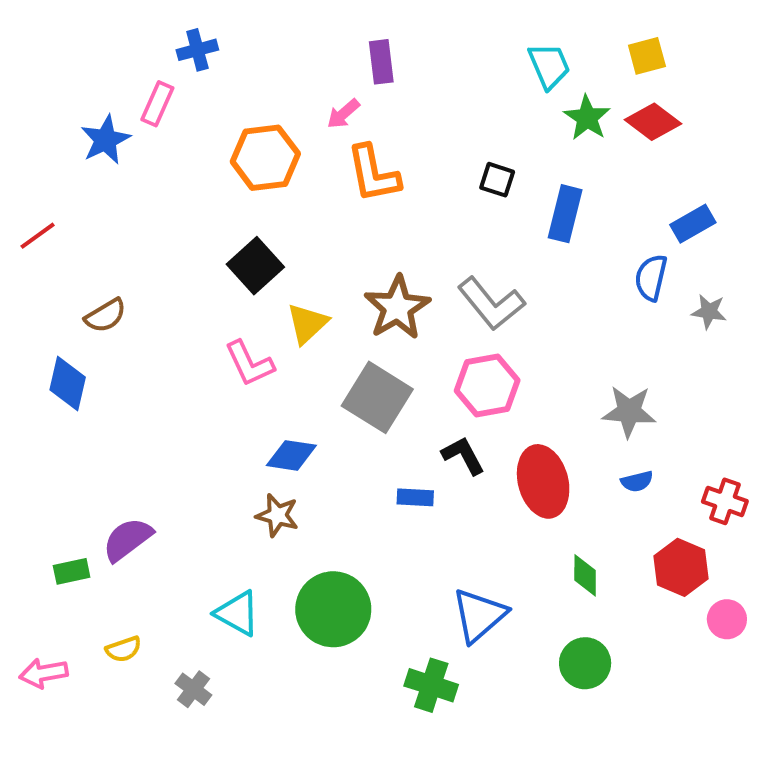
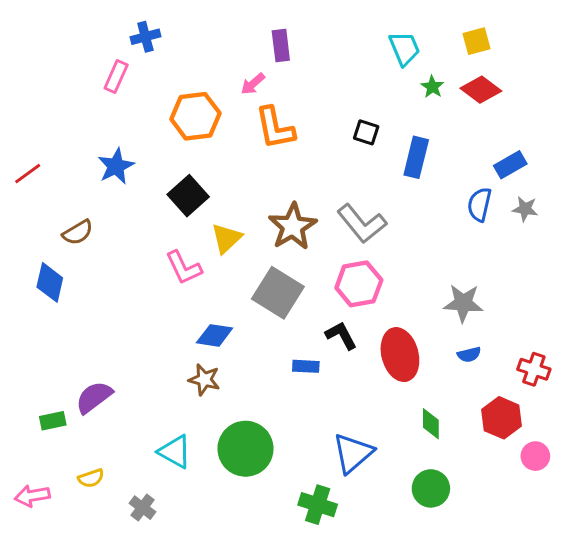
green star: (587, 118) -> (432, 87), size x0.7
blue star: (106, 140) -> (116, 166), moved
gray star: (709, 312) -> (525, 209), moved

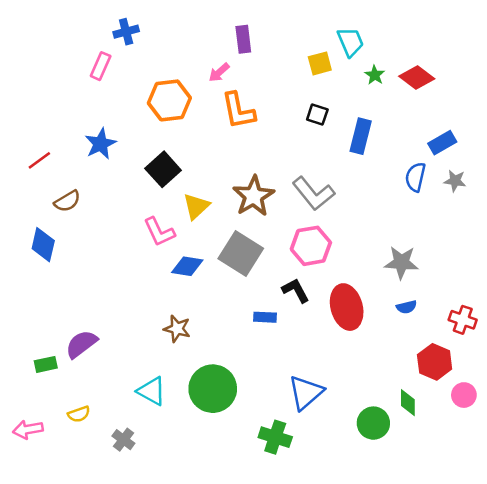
yellow square: (477, 41) -> (320, 63), moved
red line: (28, 174) -> (39, 160), moved
blue diamond: (215, 335) -> (187, 266), moved
green diamond: (431, 424) -> (408, 403), moved

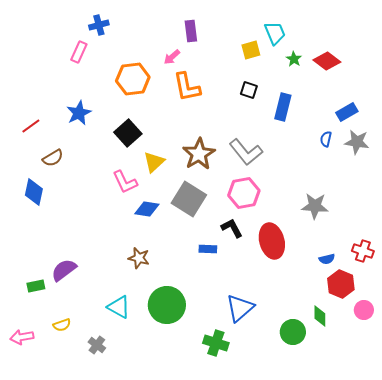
blue semicircle: (415, 177) -> (326, 139), size x0.7
gray star: (455, 181) -> (357, 142), size x1.4
blue semicircle: (407, 307) -> (327, 259), moved

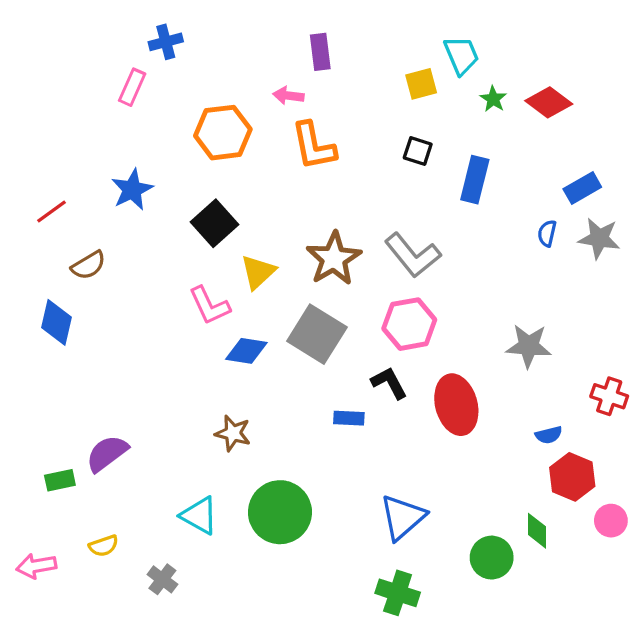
pink arrow: (172, 57) -> (288, 96), turned 48
red cross: (363, 251) -> (609, 396), moved
green cross: (216, 343) -> (398, 593), moved

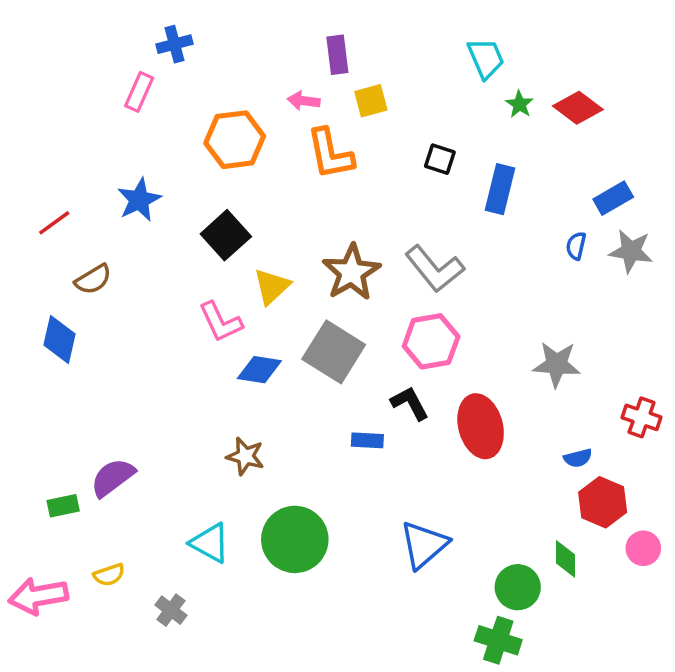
yellow square: (421, 84) -> (371, 101), moved
pink arrow: (36, 566) -> (38, 596), size x1.4
green cross: (398, 593) -> (498, 640), moved

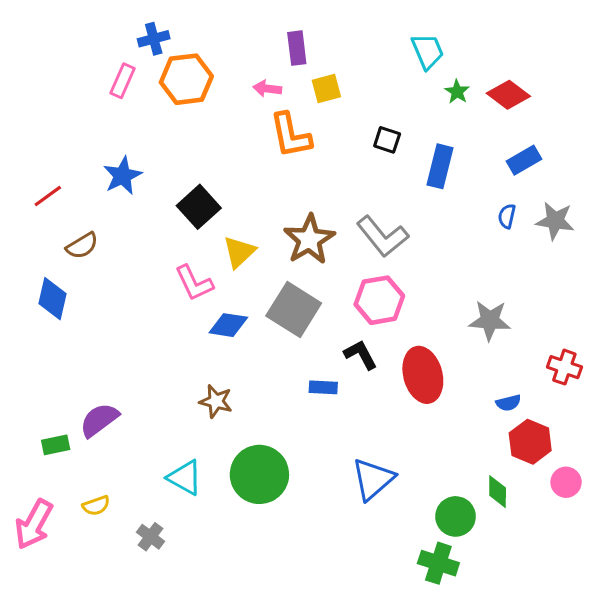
orange hexagon: (235, 140) -> (186, 79), moved
blue rectangle: (613, 198) -> (524, 160), moved
pink arrow: (38, 596) -> (34, 524), turned -51

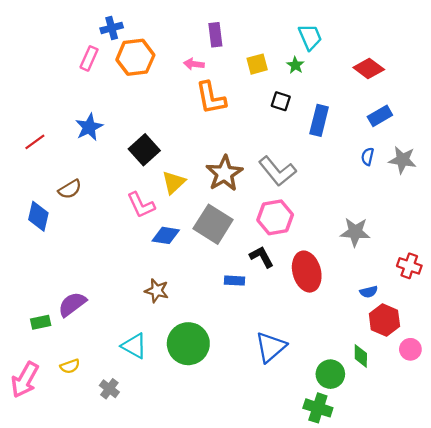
yellow square: (326, 89) -> (257, 64), moved
green star: (457, 92) -> (295, 65), moved
brown semicircle: (82, 246) -> (70, 189), moved

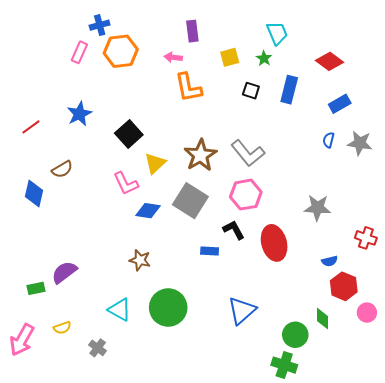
blue rectangle: (319, 120) -> (289, 90), moved

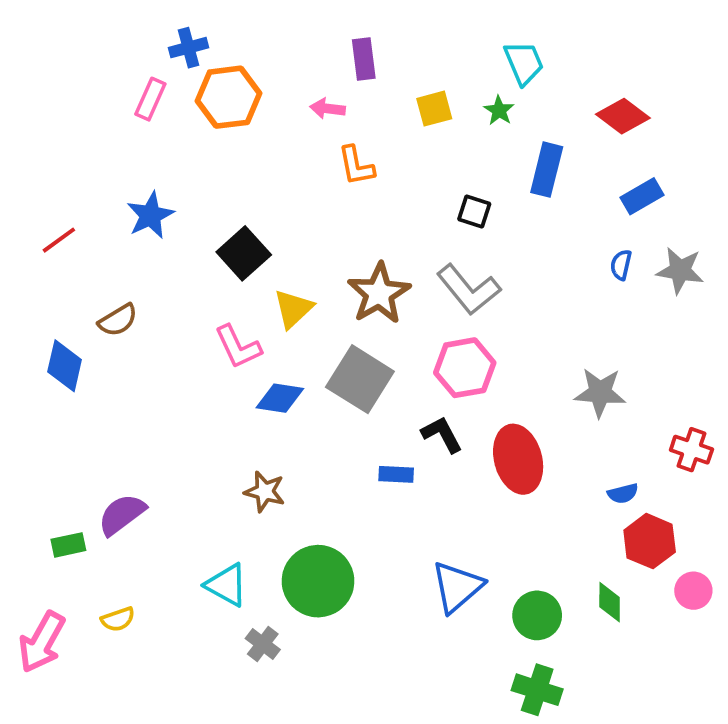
orange L-shape: (188, 88) -> (356, 166), size x0.7
black square: (251, 91) -> (474, 211), moved
green circle: (295, 335) -> (537, 615), moved
gray cross: (98, 348) -> (263, 644), moved

